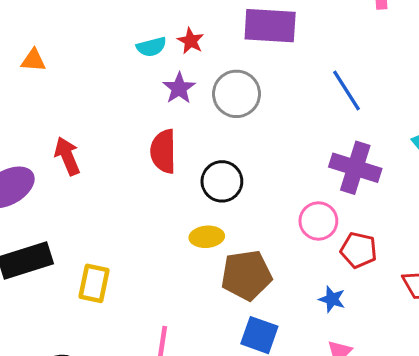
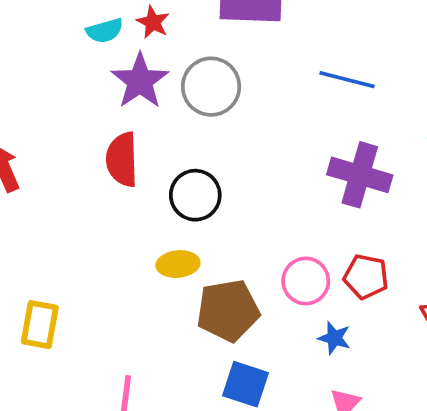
purple star: (179, 88) -> (140, 81), size x1.4
blue line: (347, 91) -> (347, 80), turned -42
pink circle: (318, 221) -> (306, 281), moved

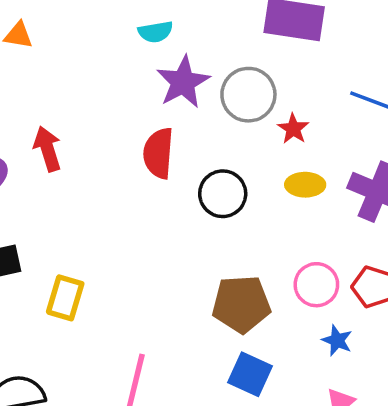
red star: (153, 22) -> (293, 129), moved
yellow ellipse: (178, 264) -> (305, 185), moved

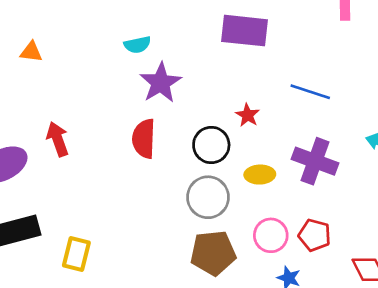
gray circle: (248, 95) -> (208, 197), moved
yellow ellipse: (305, 185) -> (260, 175), moved
black circle: (223, 194) -> (211, 145), moved

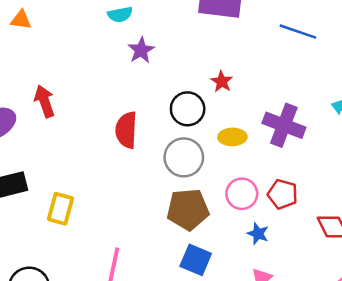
purple star: (160, 83) -> (141, 50), size x0.7
blue line: (310, 92) -> (298, 32), moved
red semicircle: (144, 139) -> (126, 130), moved

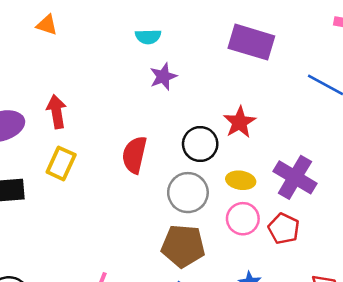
red star: (222, 82) -> (240, 122), size x1.4
pink circle: (242, 194) -> (243, 219), moved
red pentagon: (283, 194) -> (284, 229), moved
yellow rectangle: (61, 209) -> (61, 163), moved

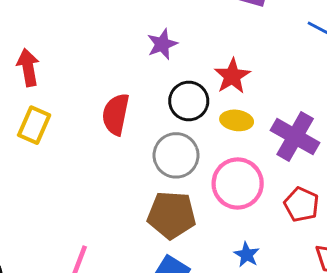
purple star: (163, 77) -> (162, 44), moved
yellow ellipse: (241, 180) -> (237, 120), moved
pink circle: (243, 219) -> (238, 183), size x1.4
red pentagon: (284, 229) -> (301, 205), moved

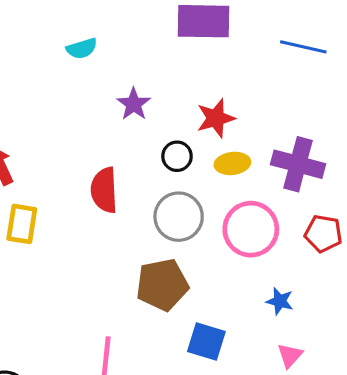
red star: (232, 76) -> (216, 118), turned 30
black circle: (189, 101) -> (177, 156), size x0.7
brown pentagon: (172, 215) -> (162, 285), moved

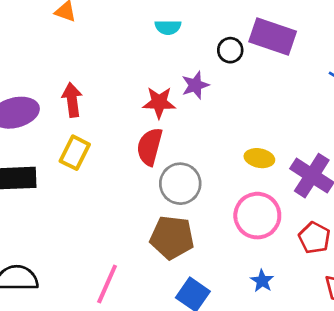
red star: (216, 118) -> (159, 102), moved
black circle: (177, 156) -> (230, 50), moved
gray circle: (179, 217) -> (180, 184), moved

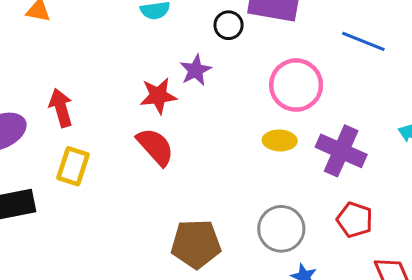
red semicircle: (150, 147) -> (155, 147), turned 132
gray circle: (180, 184) -> (281, 229), moved
pink circle: (257, 216) -> (296, 85), moved

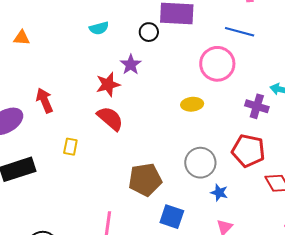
pink circle: (296, 85) -> (217, 64), moved
purple cross: (341, 151) -> (257, 106), moved, size x0.7
yellow rectangle: (73, 166) -> (70, 147), moved, size x0.7
red pentagon: (355, 220) -> (248, 151), size x1.4

